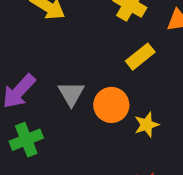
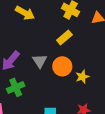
yellow rectangle: (140, 57) -> (64, 37), moved

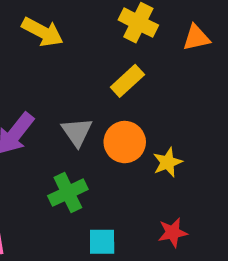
green cross: (16, 87) -> (68, 193), moved

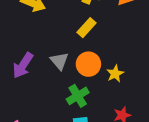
green cross: (68, 193) -> (78, 96), moved

